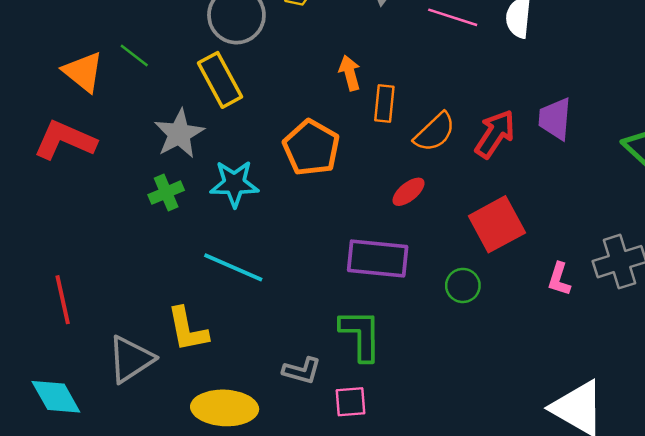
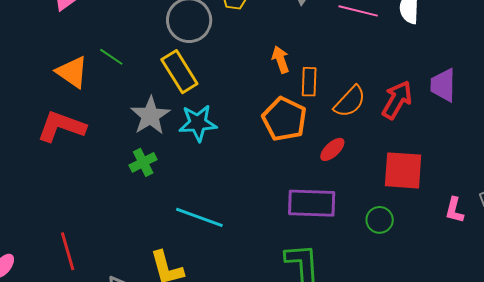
orange pentagon: (311, 148) -> (284, 119), moved
cyan star: (234, 184) -> (198, 123), moved
red square: (497, 224) -> (403, 170), turned 36

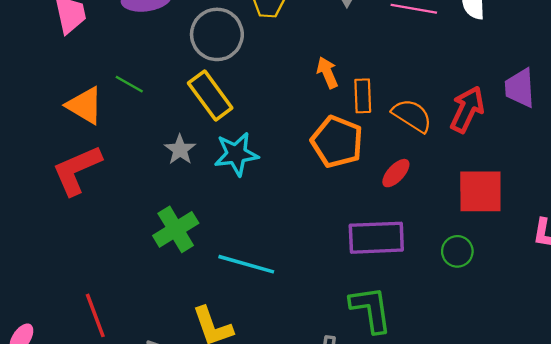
orange semicircle: (350, 102) -> (412, 116), turned -96
gray star: (150, 116) -> (180, 150), size x0.7
red L-shape: (61, 127) -> (77, 170), turned -39
green cross: (143, 162) -> (176, 229), moved, size x1.4

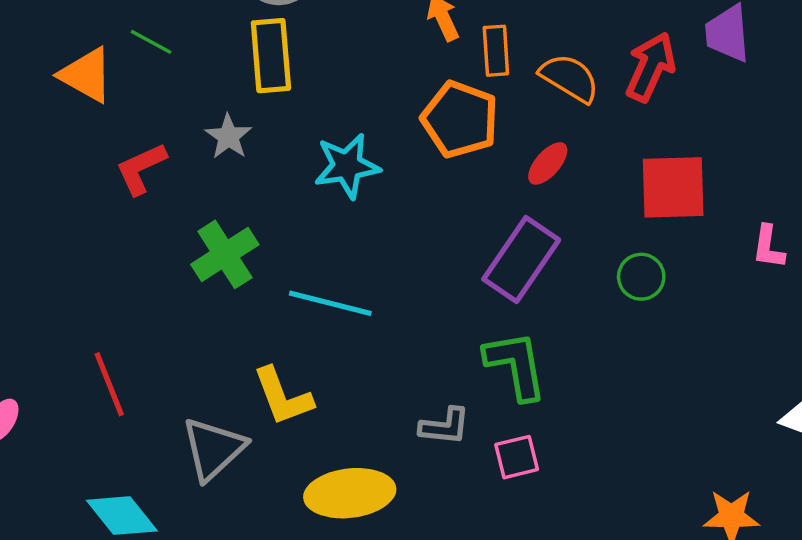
yellow rectangle: (210, 95) -> (271, 56), turned 33
cyan star: (236, 154) -> (347, 166), moved
red L-shape: (77, 170) -> (141, 169), moved, size x0.7
purple rectangle: (376, 238) -> (521, 259), turned -52

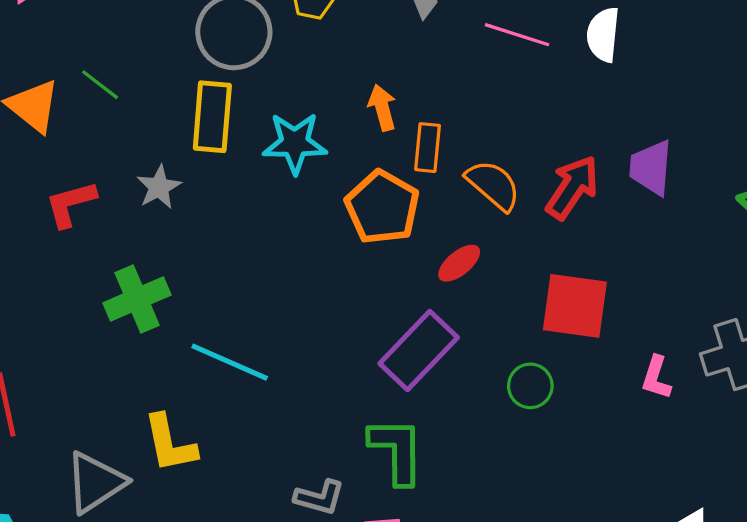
cyan star: (347, 166) -> (295, 143), moved

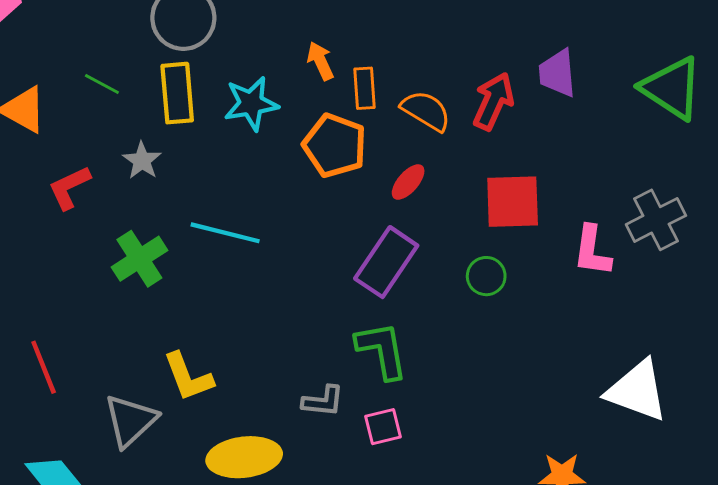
green line: (100, 85) -> (102, 84), moved
cyan line: (230, 362) -> (225, 233), moved
pink L-shape: (656, 378) -> (592, 251), size x1.4

